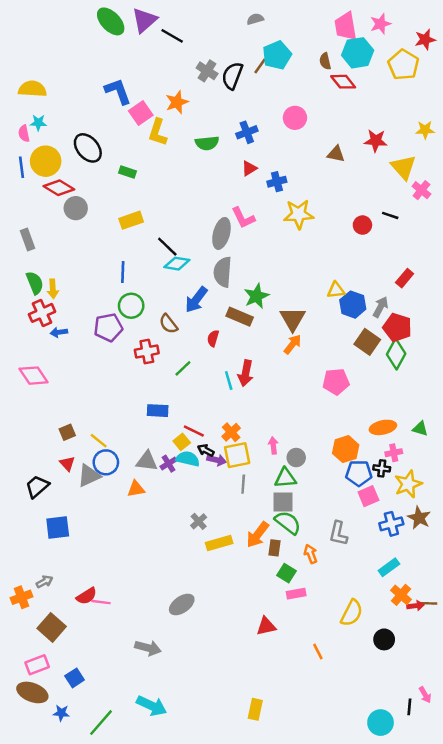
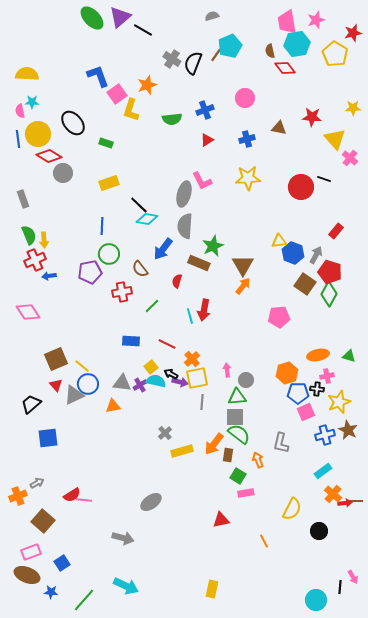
blue cross: (277, 182) -> (247, 139), moved
red circle: (362, 225) -> (301, 187), size x1.6
red line: (194, 431) -> (167, 344), moved
brown square: (67, 432) -> (56, 359), size x1.6

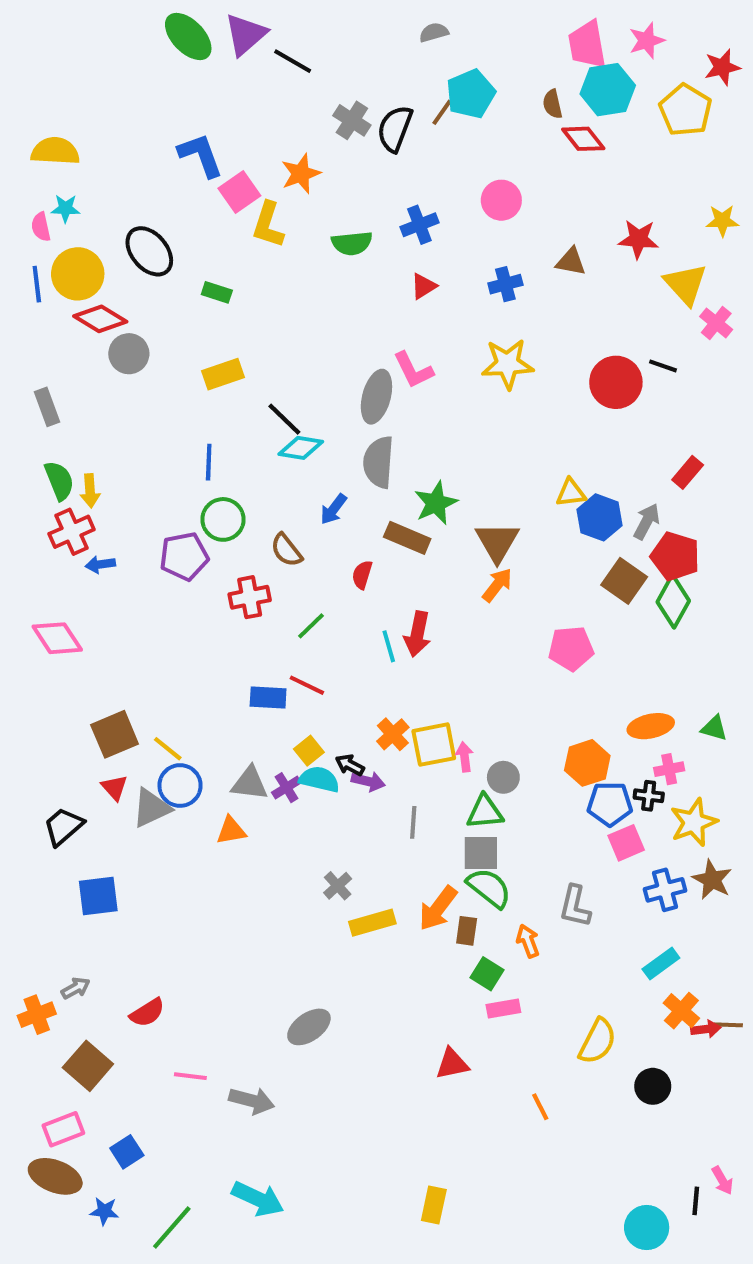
blue arrow: (163, 249) -> (334, 509), size x0.7
red line: (167, 344) -> (307, 685), moved
yellow square: (197, 378) -> (434, 745), moved
pink line: (84, 500) -> (190, 1076), moved

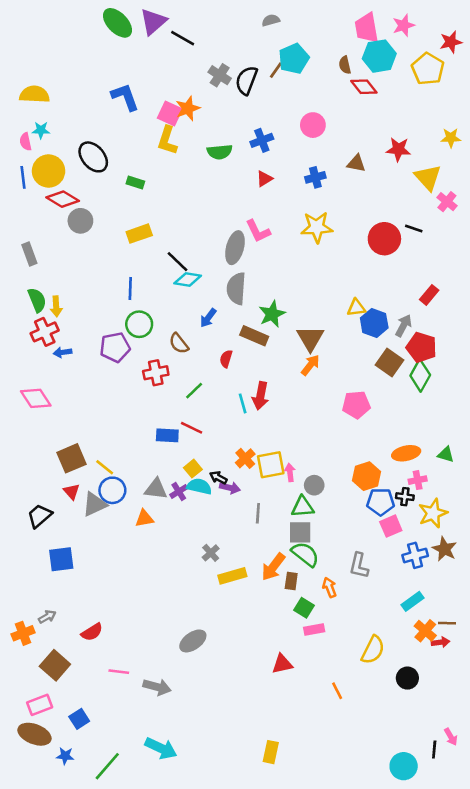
pink square: (239, 192) -> (170, 114), moved, turned -30
brown line: (728, 1025) -> (447, 623), moved

